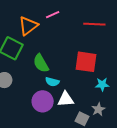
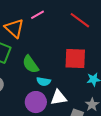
red line: (94, 24) -> (80, 20), turned 40
orange triangle: (28, 26) -> (14, 28), turned -35

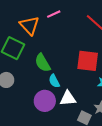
cyan semicircle: (44, 81) -> (54, 81), turned 48

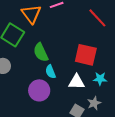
white triangle: (68, 98) -> (77, 82), moved

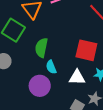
green semicircle: (41, 52) -> (41, 48), turned 36

